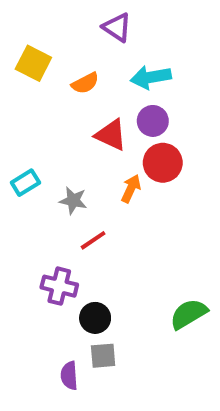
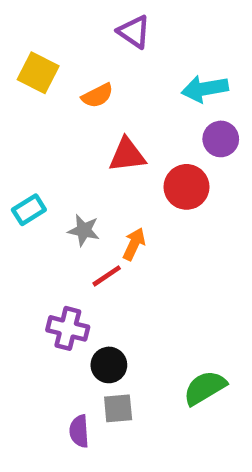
cyan arrow: (151, 77) -> (205, 89), moved
purple circle: (153, 121) -> (221, 139), moved
red triangle: (111, 135) -> (127, 155), turned -32
orange arrow: (131, 189) -> (134, 244), moved
green semicircle: (189, 314) -> (205, 388), moved

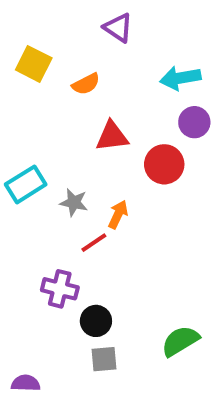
cyan rectangle: (29, 210) -> (26, 184), size x1.4
purple semicircle: (79, 431) -> (26, 383), moved, turned 96

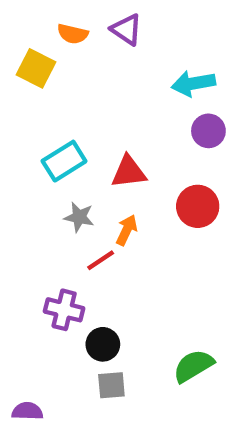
orange semicircle: (86, 84) -> (73, 34), moved, turned 40
red triangle: (112, 136) -> (129, 172), moved
red circle: (164, 164) -> (198, 206), moved
cyan rectangle: (26, 184) -> (64, 161), moved

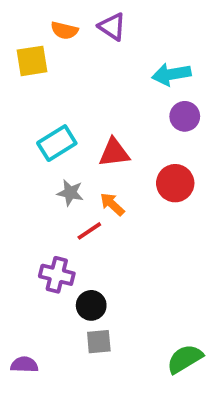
yellow square: (36, 68) -> (32, 61), turned -36
orange arrow: (127, 230) -> (112, 204), turned -72
green semicircle: (193, 366) -> (185, 359), moved

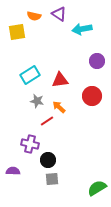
cyan arrow: (171, 74) -> (82, 29), moved
purple semicircle: (24, 365) -> (13, 171), moved

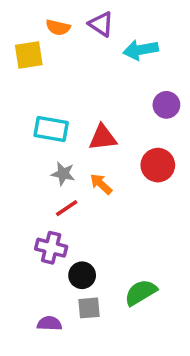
cyan rectangle: (30, 75) -> (51, 129), turned 42
red line: (47, 121) -> (67, 208), moved
purple semicircle: (13, 171) -> (49, 323), moved
green semicircle: (97, 188) -> (141, 292), moved

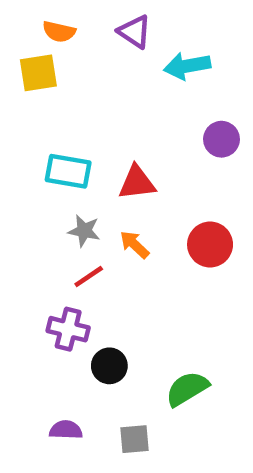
orange semicircle: (58, 27) -> (59, 32), moved
red circle: (158, 165) -> (210, 245), moved
gray square: (89, 308) -> (135, 439), moved

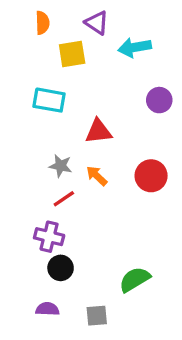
orange semicircle: (59, 32) -> (42, 23), turned -105
yellow square: (38, 73) -> (72, 54), moved
cyan rectangle: (68, 171) -> (49, 100), moved
black circle: (109, 366) -> (61, 268), moved

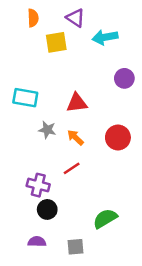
cyan rectangle: (49, 100) -> (25, 98), moved
red line: (64, 199) -> (72, 168), moved

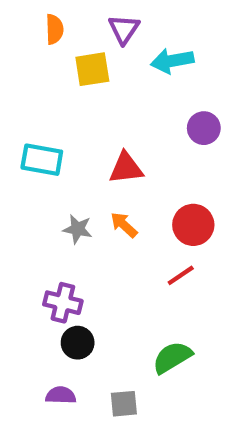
purple triangle: (75, 18) -> (124, 29), turned 30
gray star: (47, 130) -> (78, 229), moved
red line: (72, 168) -> (181, 275), moved

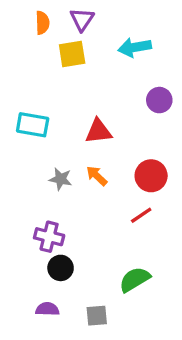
purple triangle: (124, 29) -> (82, 19), moved

